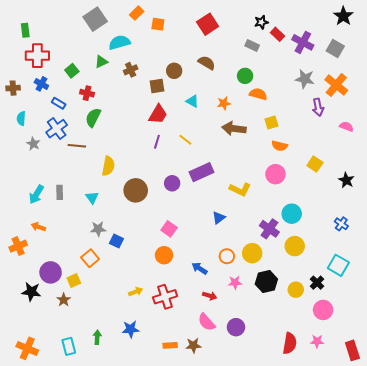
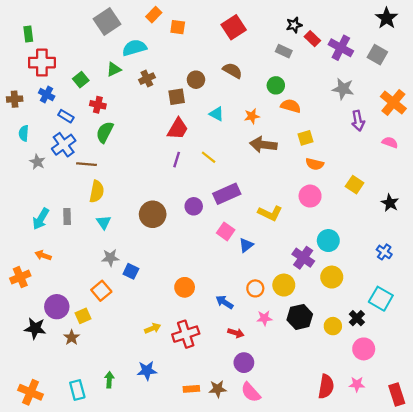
orange cross: (336, 85) -> (393, 102), moved
yellow semicircle: (108, 166) -> (97, 191), moved
pink square: (169, 229) -> (226, 231), moved
pink semicircle: (207, 322) -> (251, 392), moved
purple circle: (236, 327) -> (244, 363), moved

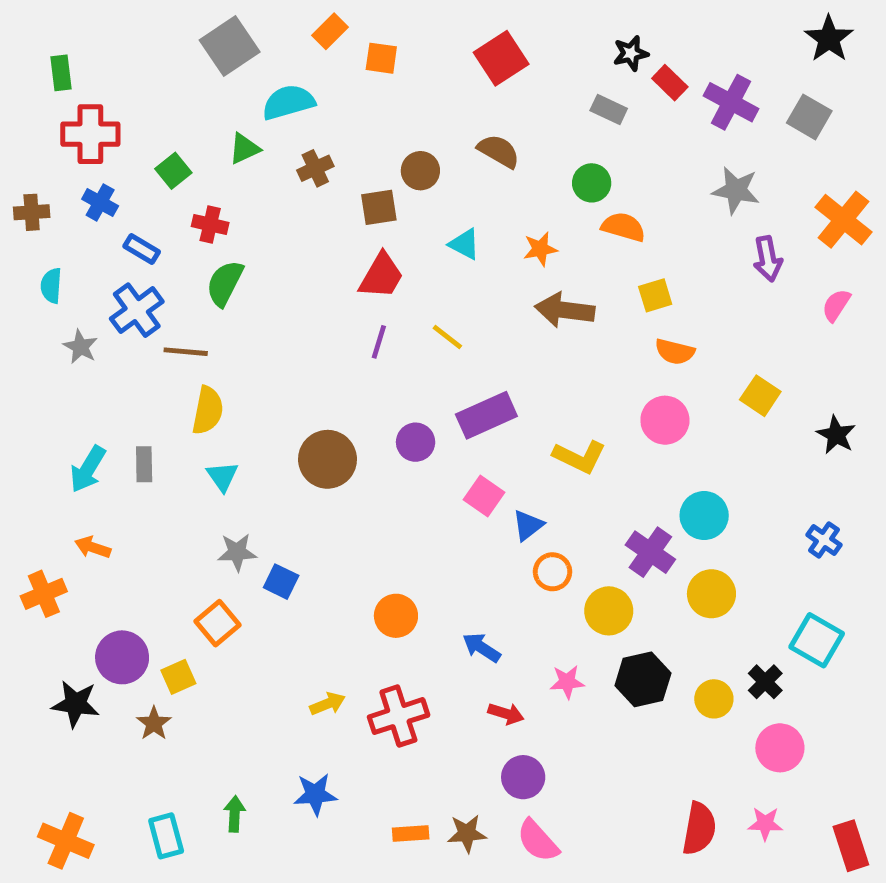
pink semicircle: (390, 142) -> (836, 305), turned -77
orange circle: (255, 288) -> (552, 572), moved

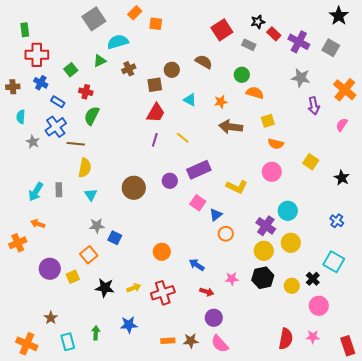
red square: (501, 58) -> (222, 30), moved
yellow circle: (609, 611) -> (264, 251), moved
black star: (76, 704) -> (105, 288), moved
brown star: (154, 723) -> (51, 318), moved

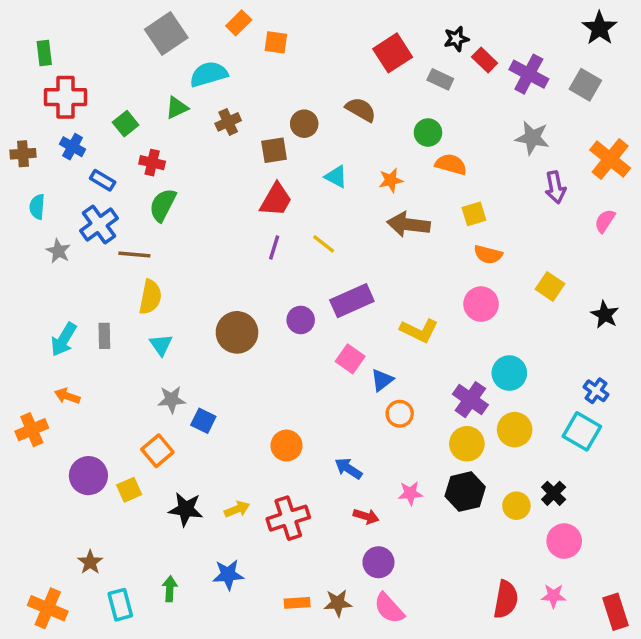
cyan square: (334, 262) -> (582, 431), moved

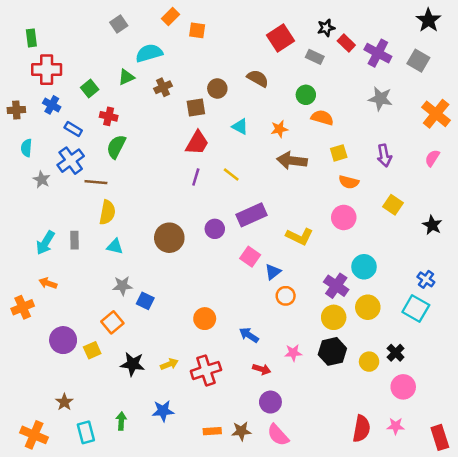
gray square: (166, 33) -> (119, 24), size x0.6
purple arrow: (555, 187) -> (384, 156), moved
cyan triangle: (161, 345) -> (115, 247), turned -42

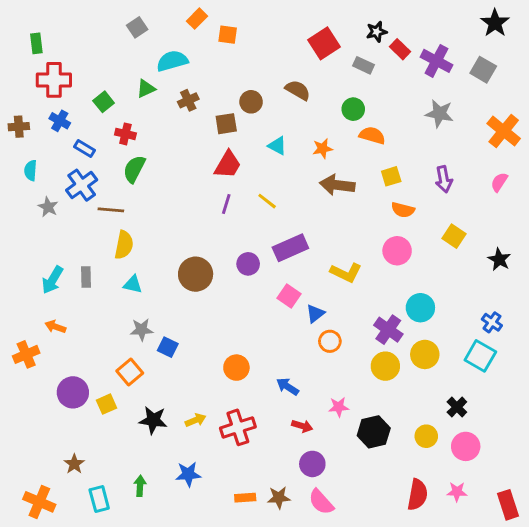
black hexagon: (332, 351) -> (374, 432), moved
yellow circle: (369, 362) -> (426, 436), moved

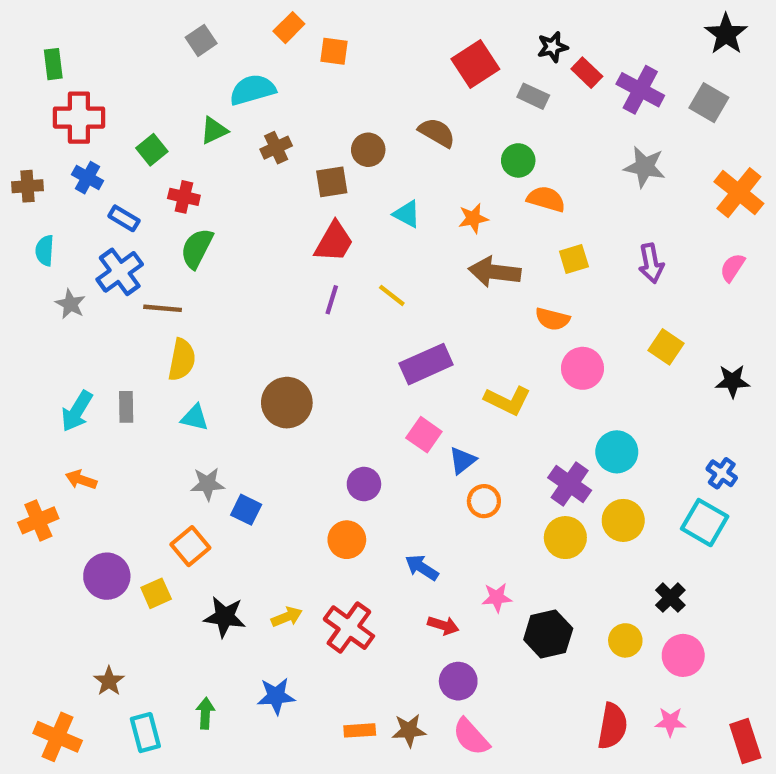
orange semicircle: (403, 210) -> (552, 319), moved
black star: (499, 260) -> (732, 381), turned -30
purple circle: (248, 264) -> (364, 484), moved
red cross: (238, 427) -> (349, 628), turned -36

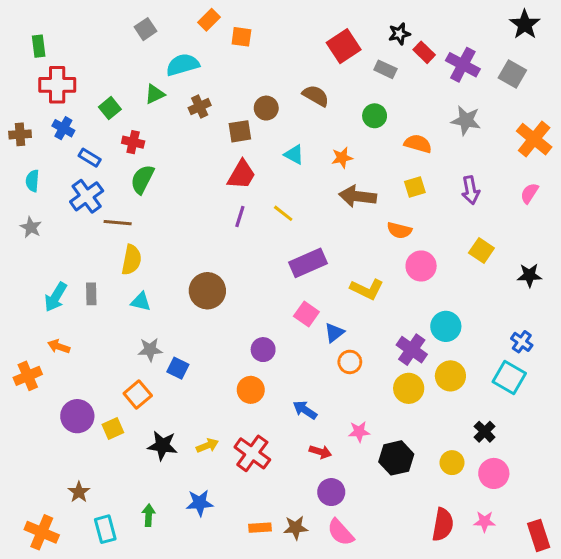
orange semicircle: (546, 199) -> (418, 144), moved
gray star: (70, 304) -> (31, 227), moved

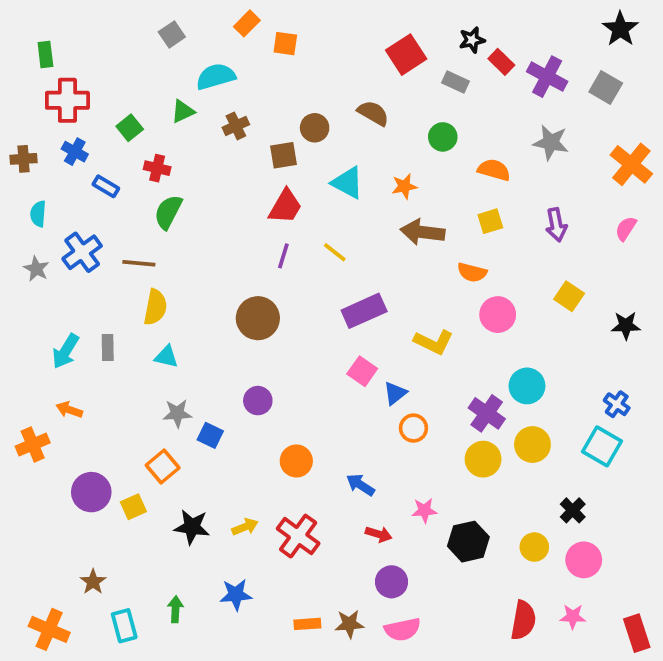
cyan triangle: (294, 155) -> (348, 183), size x1.4
blue cross: (87, 196) -> (82, 252), moved
brown circle: (207, 291) -> (258, 318), moved
purple circle: (263, 350) -> (258, 401), moved
pink semicircle: (341, 532) -> (402, 629), turned -60

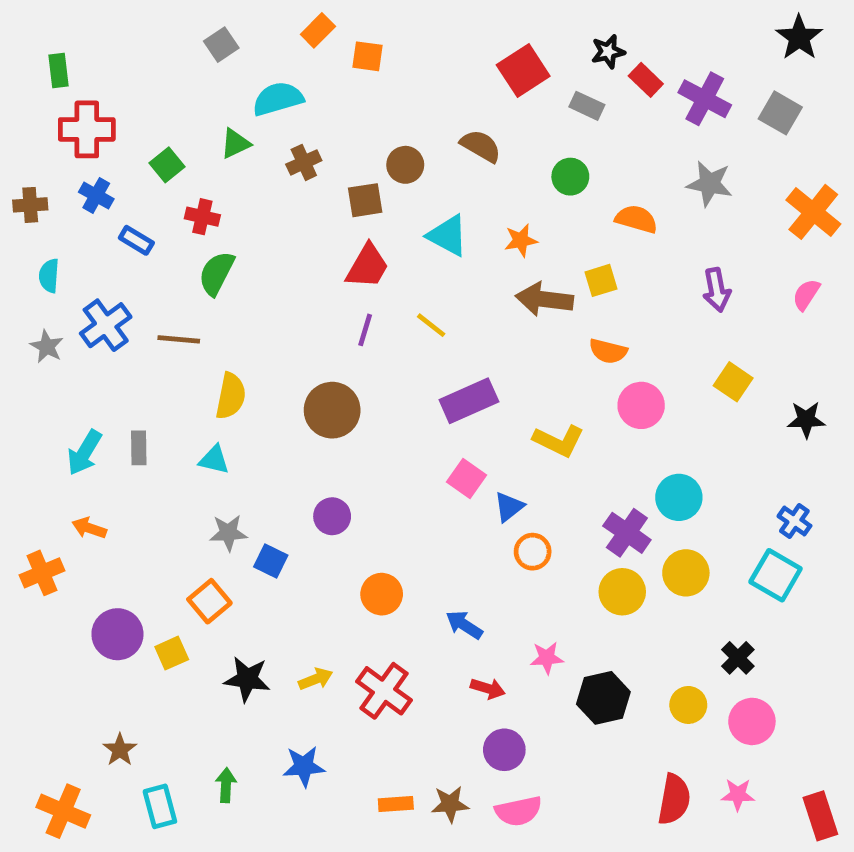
yellow square: (490, 221) -> (601, 280), moved
yellow semicircle: (155, 307) -> (231, 396), moved

